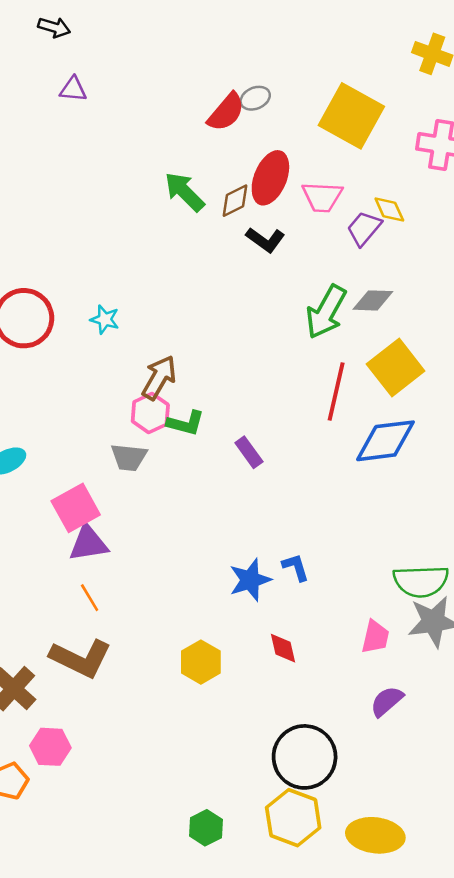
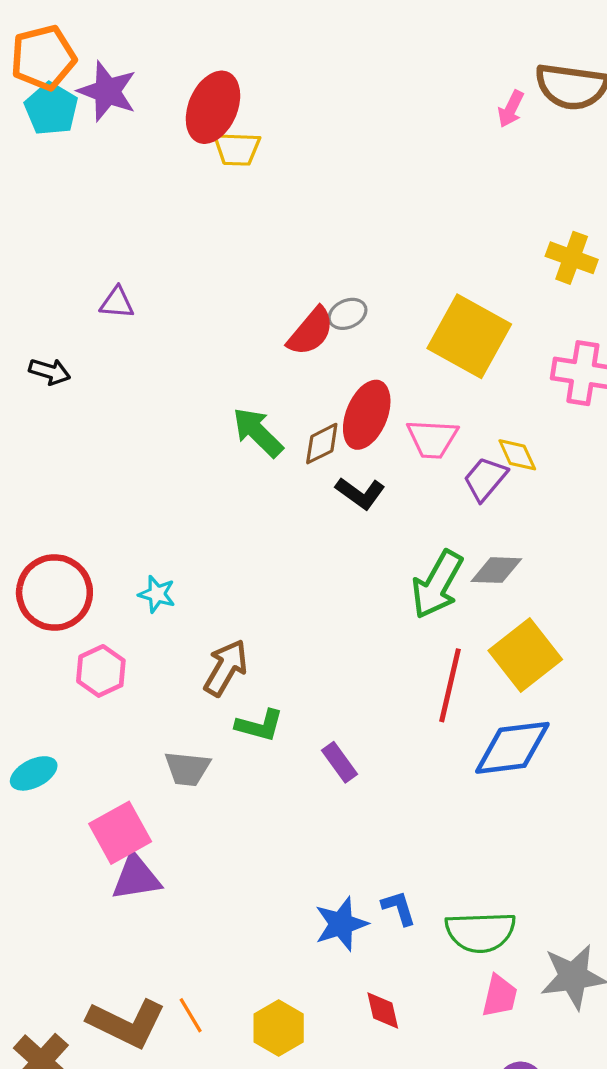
black arrow: (54, 27) -> (50, 372), moved
pink hexagon: (150, 413) -> (101, 671), moved
green semicircle: (421, 581) -> (480, 932), moved
orange line: (90, 598) -> (191, 1015), moved

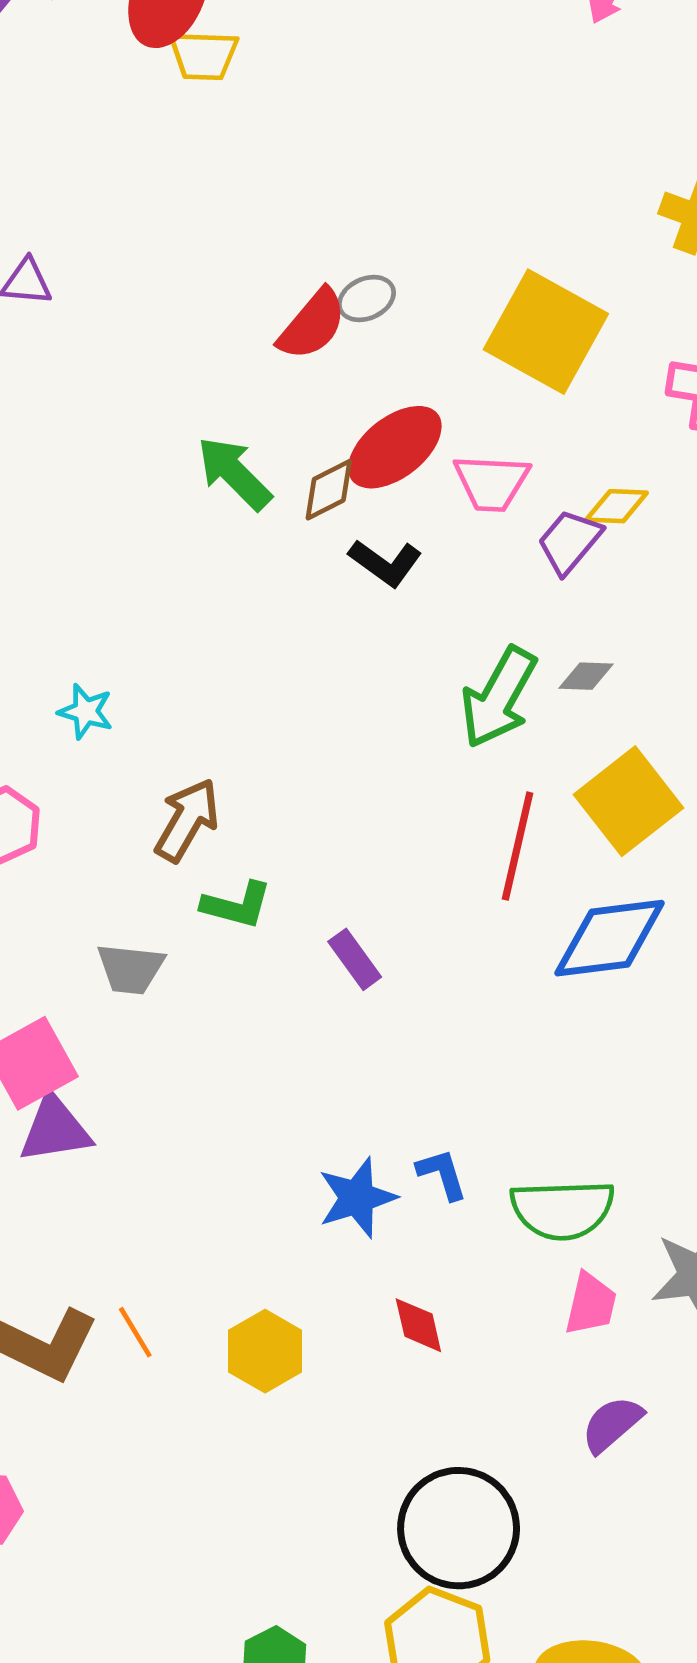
red ellipse: (367, 415) -> (395, 447), turned 30
yellow diamond: (517, 455) -> (617, 506), turned -63
gray diamond: (496, 570) -> (586, 676), size x0.7

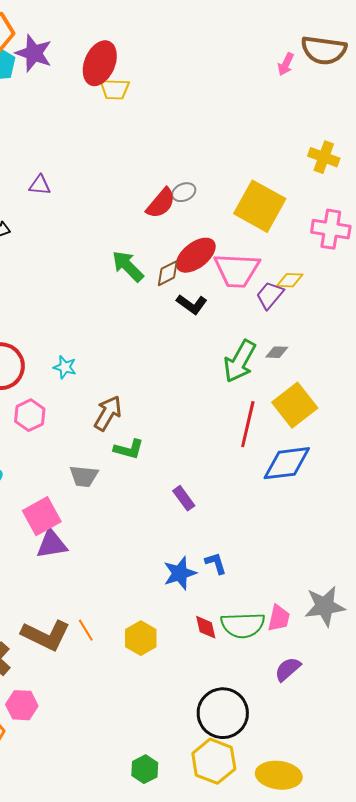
pink trapezoid: (492, 483) -> (237, 270), size x1.4
purple rectangle: (355, 959) -> (184, 498), moved
green semicircle: (562, 1209) -> (243, 625), moved

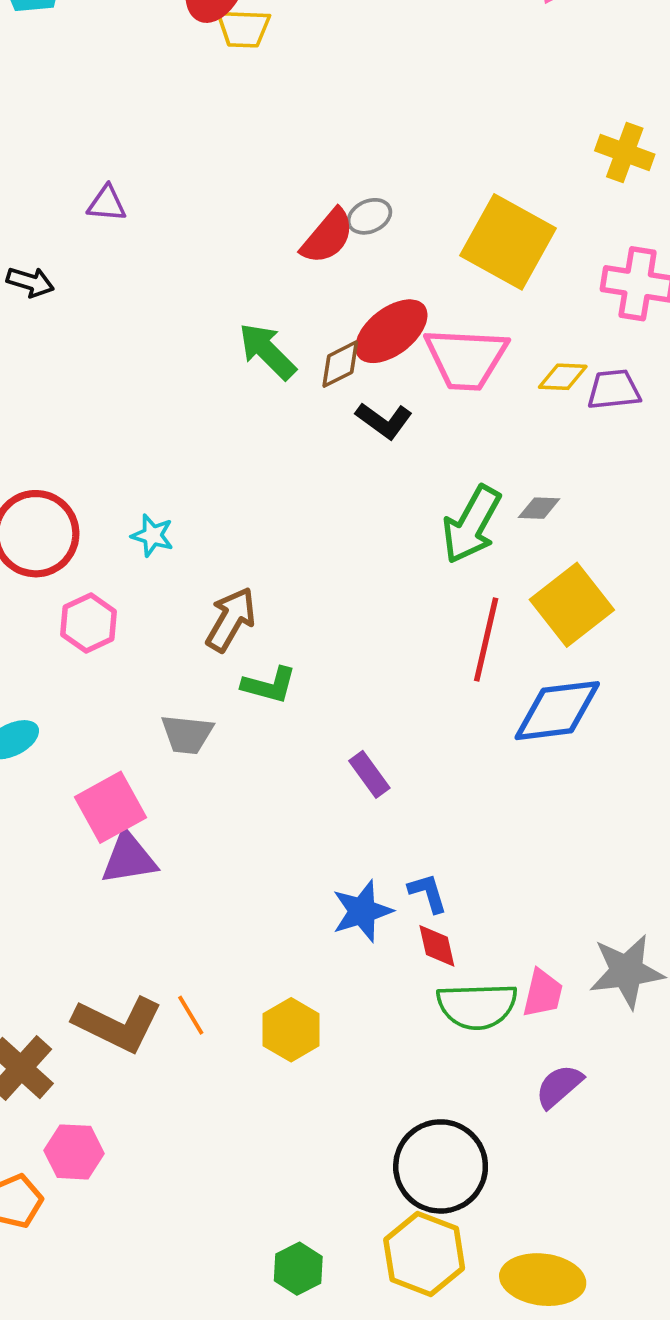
purple trapezoid: (270, 295) -> (614, 390), moved, turned 44
red diamond: (206, 627) -> (437, 946), moved

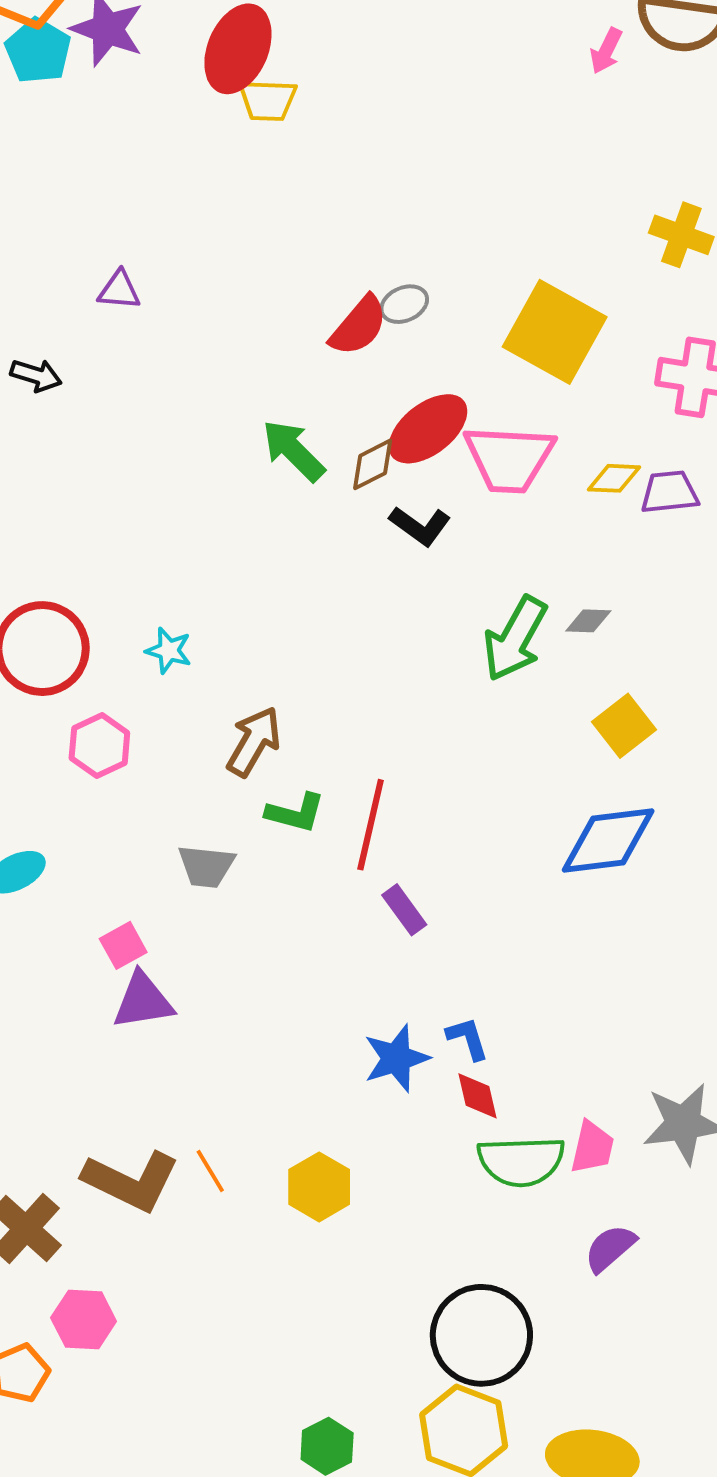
yellow square: (572, 605) -> (624, 726), size x0.7
red line: (486, 639) -> (371, 825), moved
pink square: (110, 807) -> (123, 945), size x0.6

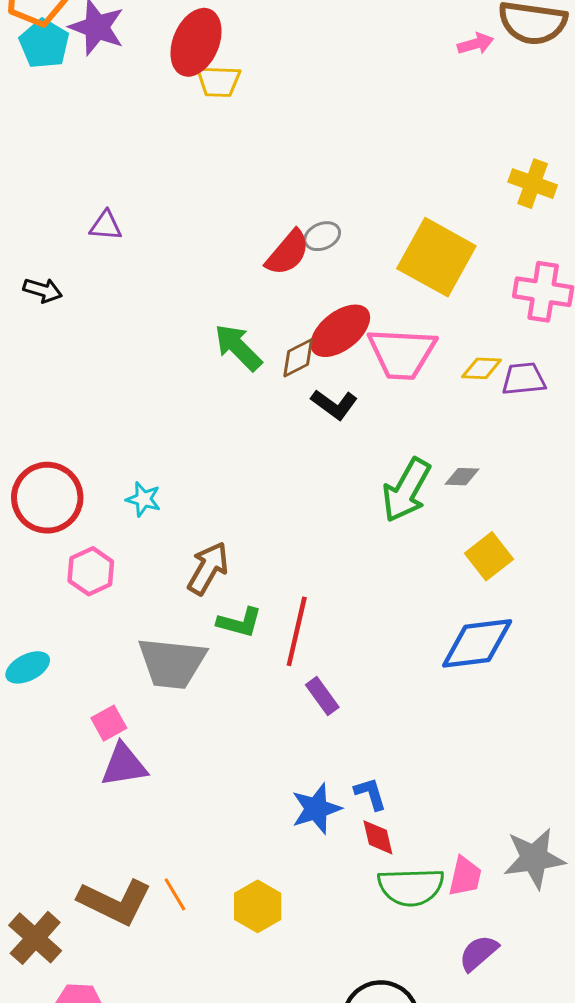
pink arrow: (606, 51) -> (476, 44), turned -132
gray trapezoid: (206, 866) -> (172, 663), size x1.6

